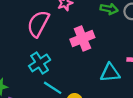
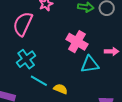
pink cross: (82, 38) -> (77, 42), moved, turned -35

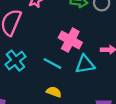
cyan line: (39, 81) -> (52, 64), moved

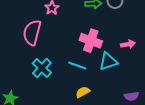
yellow semicircle: (54, 92) -> (83, 92), turned -40

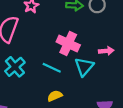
cyan triangle: (108, 61) -> (84, 67), turned -36

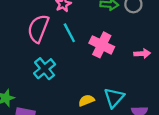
cyan triangle: (84, 67) -> (114, 98), moved
cyan line: (52, 68) -> (69, 33), moved, turned 36

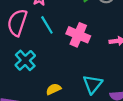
yellow semicircle: (86, 100) -> (53, 89), moved

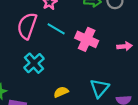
cyan line: (47, 25) -> (56, 29), turned -30

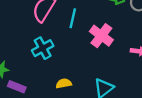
cyan line: (56, 29) -> (73, 18), turned 60

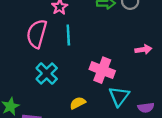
pink cross: (101, 36) -> (102, 70), moved

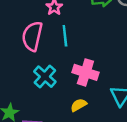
pink cross: (102, 70) -> (85, 72), moved

